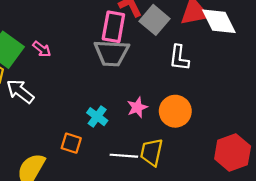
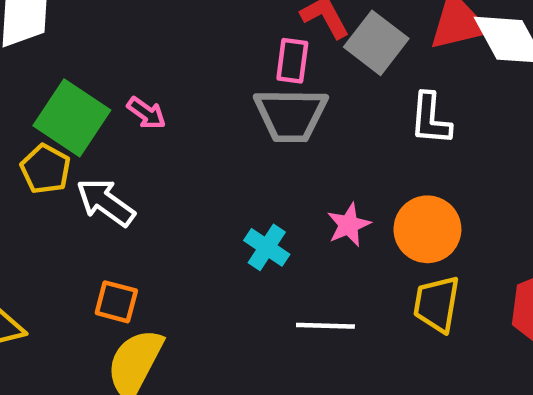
pink rectangle: (113, 27) -> (292, 61), size x0.7
orange square: (71, 143) -> (116, 302), moved
yellow trapezoid: (152, 152) -> (437, 304), moved

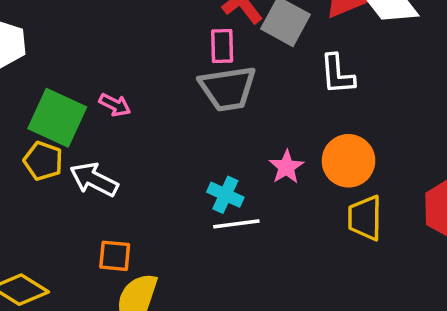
white line: (325, 326) -> (236, 224), moved

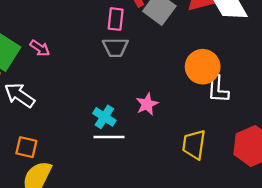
white L-shape: (337, 74) -> (218, 89), moved
gray trapezoid: (228, 88) -> (115, 47), size x0.7
orange circle: (348, 161) -> (203, 67), moved

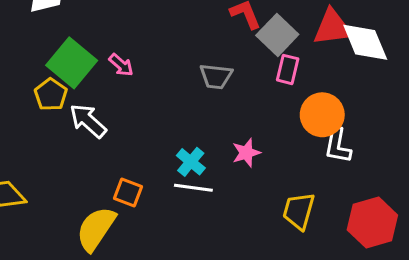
pink rectangle: (116, 19) -> (288, 69), moved
orange square: (26, 147) -> (128, 192), moved

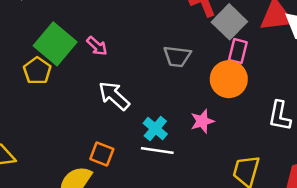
orange circle: (322, 115) -> (229, 79), moved
white arrow: (88, 121) -> (114, 96), moved

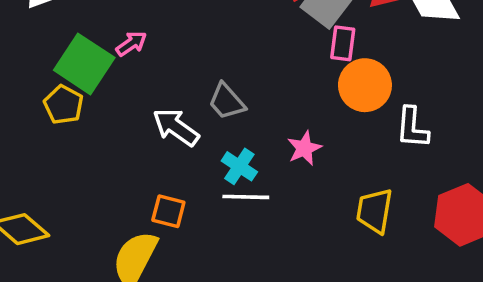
pink arrow: (97, 46) -> (131, 44), moved, turned -70
gray trapezoid: (177, 56) -> (227, 102), moved, turned 48
orange circle: (229, 79) -> (365, 85), moved

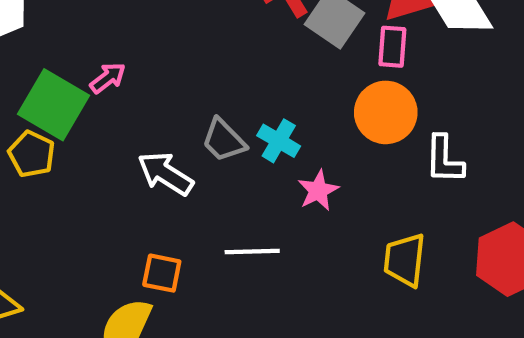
pink rectangle: (343, 43) -> (392, 47), moved
cyan cross: (239, 166) -> (279, 141), moved

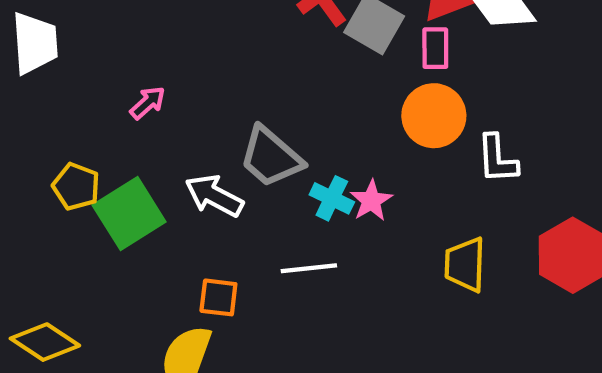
green square: (53, 105) -> (129, 213), moved, turned 32
gray trapezoid: (224, 140) -> (271, 157), size x1.4
cyan cross: (279, 141) -> (332, 198), moved

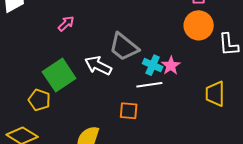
yellow pentagon: (76, 187) -> (39, 100), moved
white line: (309, 268) -> (149, 85), moved
orange square: (218, 297) -> (129, 111), moved

